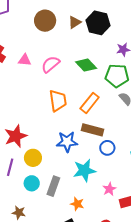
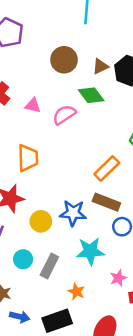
green diamond: (86, 65) -> (91, 95), moved
orange trapezoid: (58, 101) -> (28, 158), moved
yellow circle: (33, 158) -> (41, 221), moved

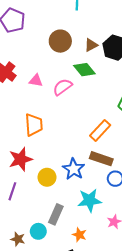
blue star: (73, 213) -> (74, 169), turned 30
cyan circle: (23, 259) -> (38, 231), moved

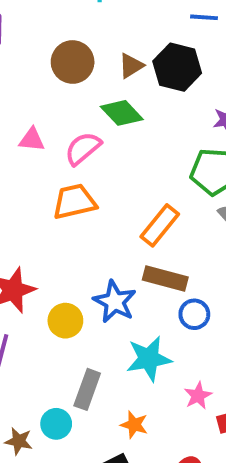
orange trapezoid: (34, 125) -> (74, 202), moved, turned -95

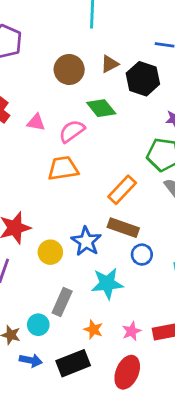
brown triangle: (131, 66) -> (110, 64), moved
pink star: (198, 396) -> (132, 331), moved

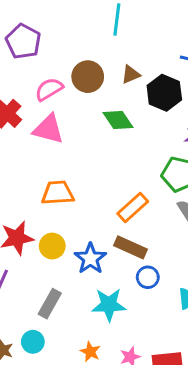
pink triangle: (36, 122) -> (48, 129), size x1.6
pink semicircle: (72, 131) -> (49, 89), moved
orange trapezoid: (63, 168) -> (58, 193), moved
yellow circle: (50, 252) -> (52, 246), moved
gray rectangle: (62, 302) -> (50, 304), moved

